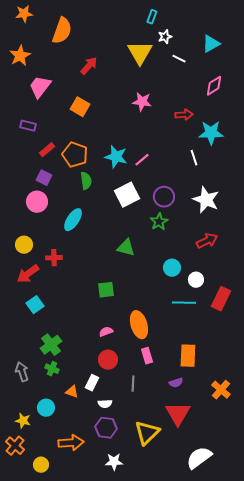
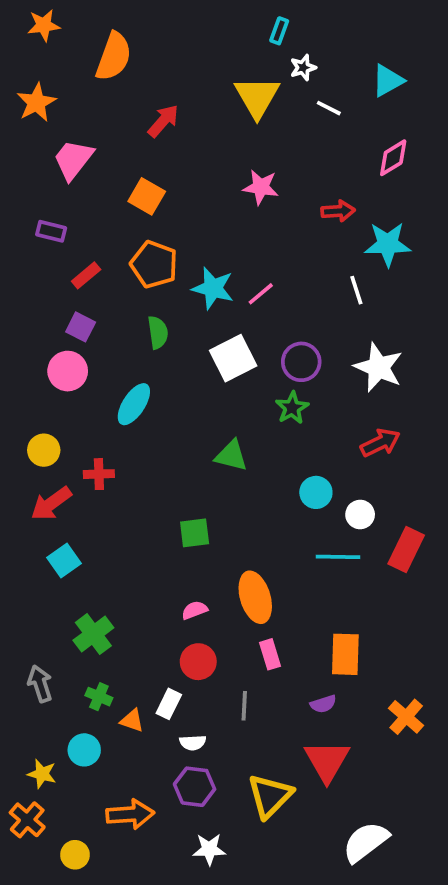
orange pentagon: (75, 155) -> (154, 264), moved
green cross: (52, 369) -> (99, 697), moved

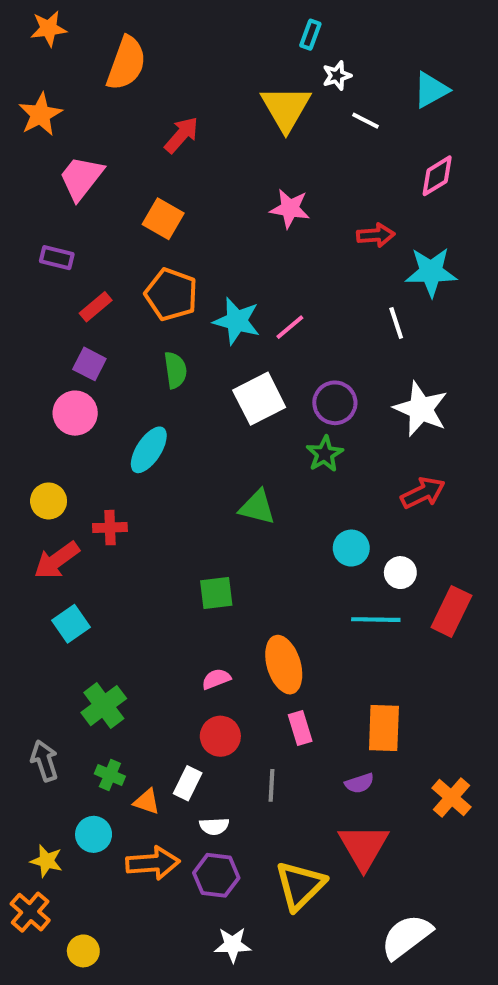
orange arrow: (130, 814) -> (153, 863), moved

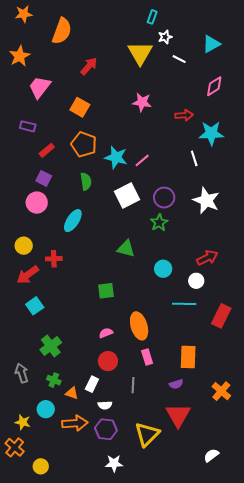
red arrow: (423, 493) -> (207, 258), moved
cyan circle: (351, 548) -> (163, 269), moved
red rectangle: (451, 611) -> (221, 316), moved
white semicircle: (406, 937) -> (211, 455), moved, size x0.6

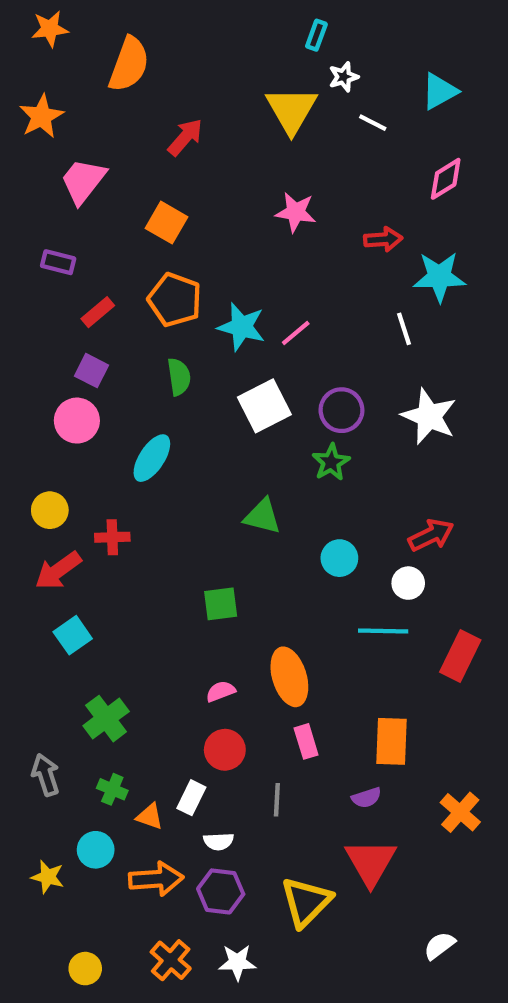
orange cross: (15, 447) -> (171, 960), moved

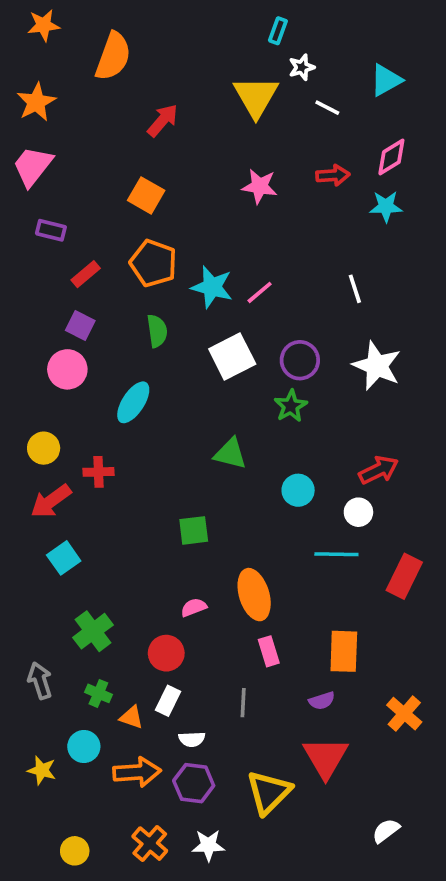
pink trapezoid: (83, 181) -> (33, 166), moved
red arrow: (383, 239) -> (333, 175), moved
cyan star: (439, 277) -> (386, 206), moved, size x0.7
red circle: (225, 750) -> (166, 653), moved

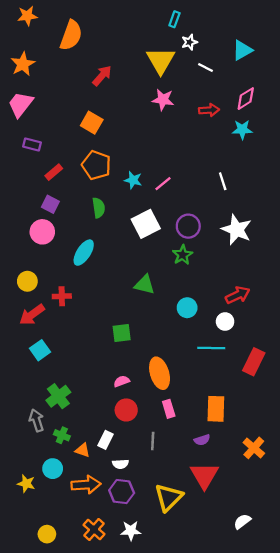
pink star: (260, 186) -> (163, 100), moved
cyan star: (212, 287) -> (133, 180), size x0.7
red circle: (166, 653) -> (126, 410), moved
gray arrow: (40, 681) -> (37, 420), moved

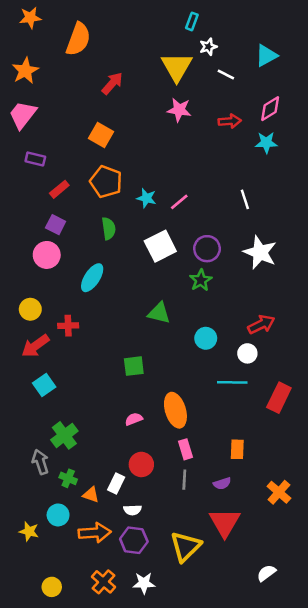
orange rectangle: (216, 409) -> (237, 449), size x0.7
red circle: (126, 410) -> (141, 464), moved
gray line: (153, 441) -> (184, 480), moved

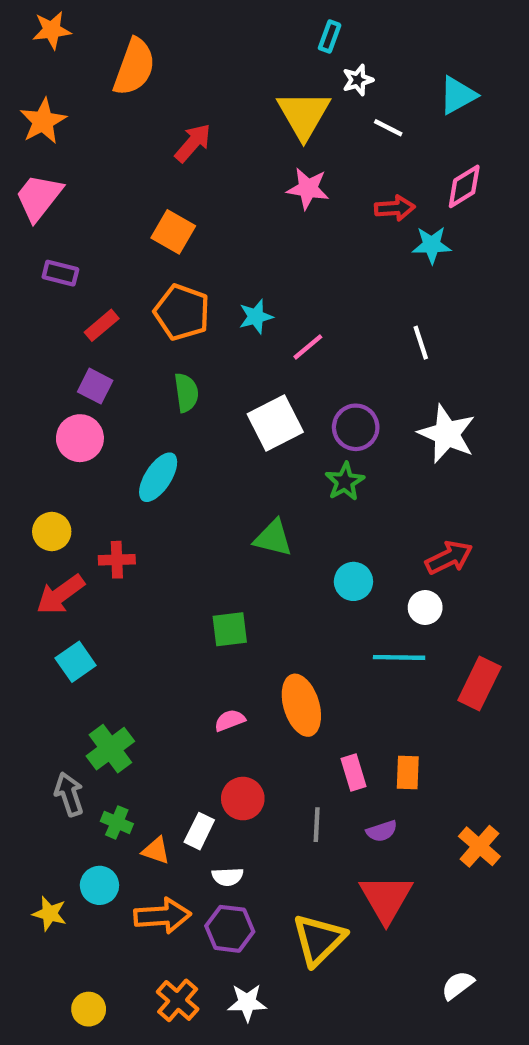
cyan star: (266, 143) -> (432, 245), moved
cyan star: (146, 198) -> (256, 317), moved, turned -30
pink rectangle: (186, 449) -> (353, 772), moved

